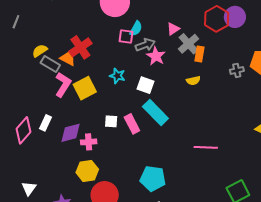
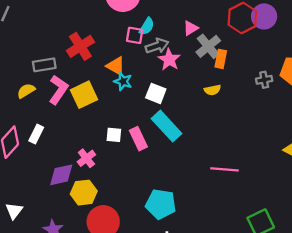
yellow semicircle: (40, 51) -> (26, 91), moved
orange triangle: (68, 58) -> (116, 66), moved
gray rectangle: (50, 64) -> (44, 65), turned -42
purple diamond: (71, 133) -> (61, 175), moved
pink cross: (89, 142) -> (86, 158), turned -35

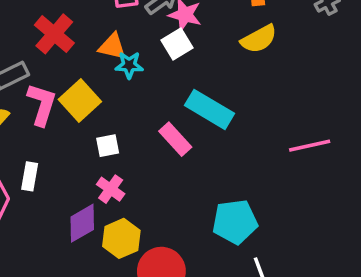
yellow semicircle: (212, 90) -> (259, 39), size x1.5
white square: (156, 93) -> (177, 44), moved, turned -36
white square: (114, 135) -> (108, 146), moved

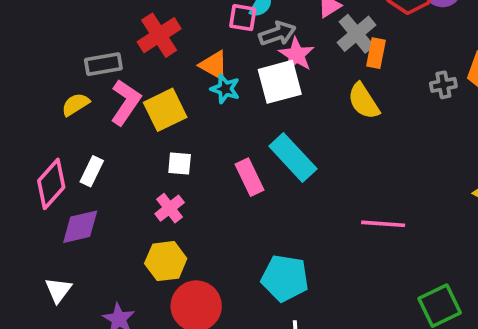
yellow semicircle: (259, 39) -> (364, 101), turned 69
white square: (177, 44) -> (280, 82), size x1.4
purple diamond: (82, 223) -> (80, 227), moved

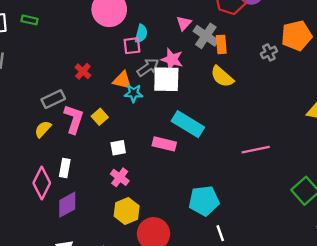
gray arrow: (277, 34) -> (148, 67), moved
red cross: (159, 35) -> (83, 71), size x0.6
white square: (280, 82) -> (166, 79), turned 32
yellow square: (165, 110) -> (100, 117), size x0.6
pink rectangle: (250, 177) -> (164, 144), turned -35

